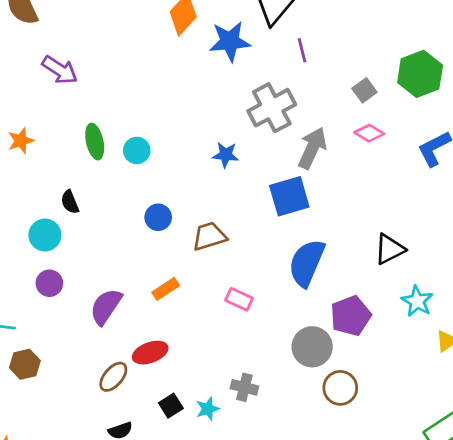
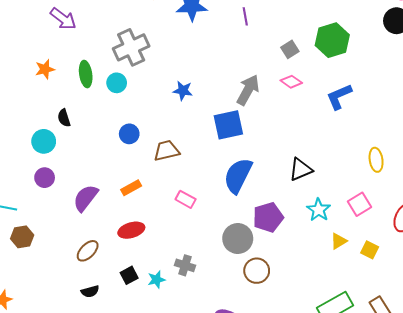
gray cross: (272, 108) -> (131, 47), moved
orange star: (21, 141) -> (45, 69), moved
red ellipse: (150, 353) -> (131, 230), moved

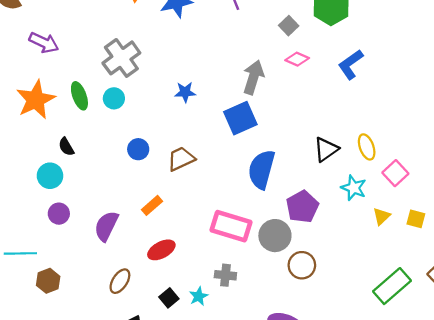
orange star: (45, 69) -> (36, 100), size x1.8
yellow ellipse: (376, 160) -> (367, 147), moved
pink rectangle: (186, 199) -> (231, 226), moved, size x1.8

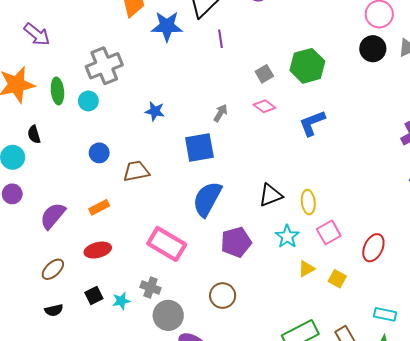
gray arrow: (253, 77) -> (220, 113), size x0.6
gray circle: (275, 236) -> (168, 315), moved

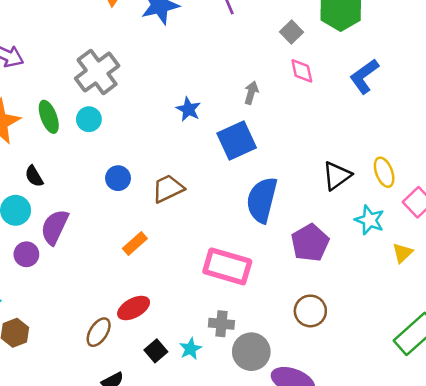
pink diamond: (264, 106) -> (302, 71), turned 55
blue star: (155, 111) -> (188, 109), moved, turned 30
purple semicircle: (53, 216) -> (55, 227), moved
red ellipse: (98, 250) -> (134, 308), moved

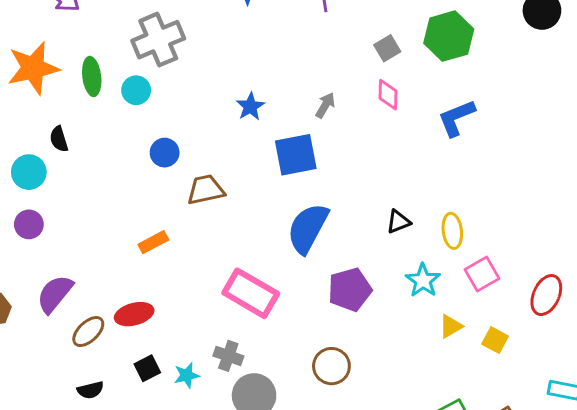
black triangle: (337, 176) -> (398, 222), size x0.7
blue circle: (118, 178) -> (165, 153), moved
purple semicircle: (55, 227) -> (55, 294), moved

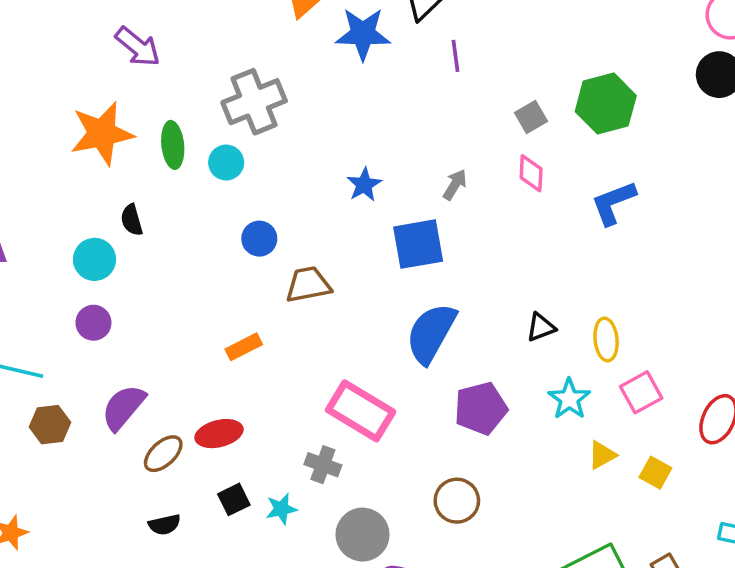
gray cross: (228, 356) -> (323, 465), moved

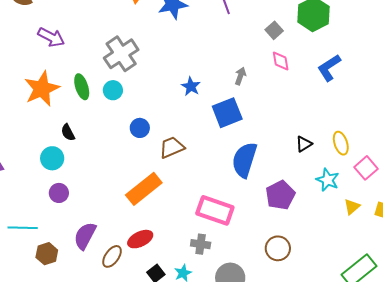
orange rectangle: (244, 347) -> (144, 189), size x1.8

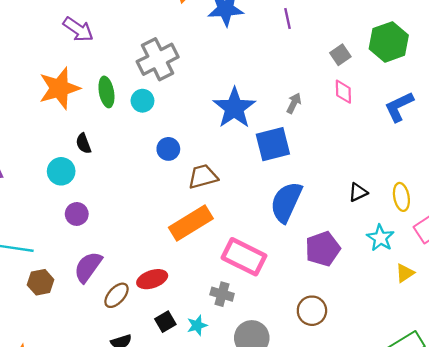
blue star: (191, 86) -> (234, 108), size x1.8
orange rectangle: (144, 189) -> (191, 223), moved
purple circle: (59, 193) -> (77, 214), moved

